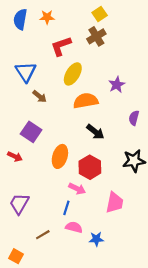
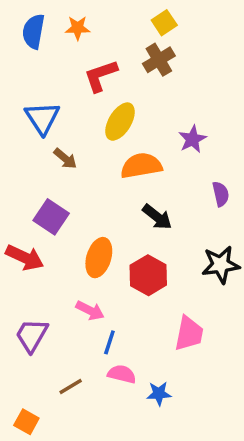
purple semicircle: (134, 118) -> (221, 194), turned 152
red arrow: (15, 156) -> (25, 258), size x1.5
pink arrow: (77, 189) -> (90, 311), moved

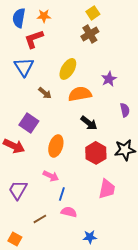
red L-shape: (101, 76) -> (34, 39), moved
brown arrow: (65, 159) -> (45, 93), moved
red hexagon: (148, 275) -> (96, 153), moved
blue star: (159, 394) -> (90, 237), moved

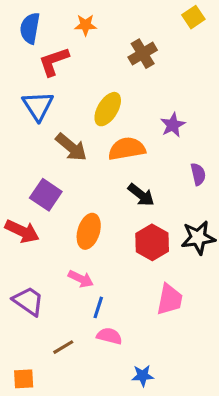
yellow square: (93, 13) -> (193, 17), moved
orange star: (44, 16) -> (86, 25), moved
brown arrow: (45, 93) -> (71, 147), size x1.5
purple trapezoid: (18, 190) -> (28, 301), turned 95
orange square: (15, 239) -> (24, 379), turned -32

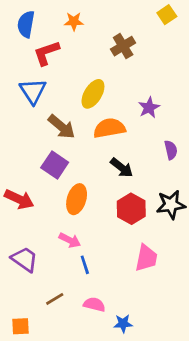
purple square: (46, 195) -> (55, 165), moved
blue line: (98, 307) -> (85, 265), turned -36
pink semicircle: (109, 336) -> (94, 304), moved

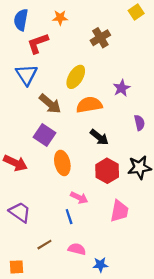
orange ellipse: (77, 199) -> (62, 163), turned -30
pink arrow: (70, 240) -> (79, 198), moved

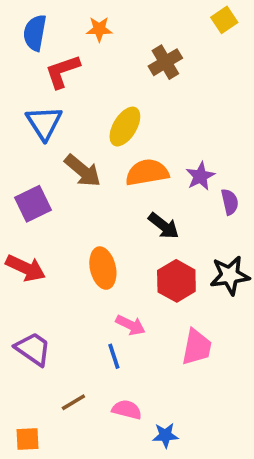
purple star: (122, 88) -> (200, 176), moved
purple square: (44, 135) -> (33, 204), moved, turned 30

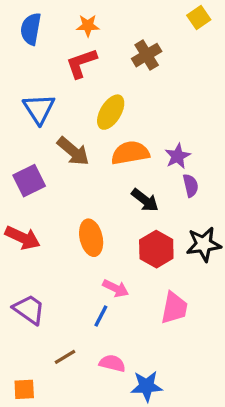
red L-shape: (62, 71) -> (81, 63), moved
purple semicircle: (230, 202) -> (191, 186), moved
blue line: (114, 356) -> (101, 316), turned 45
blue star: (165, 435) -> (147, 386), size x1.4

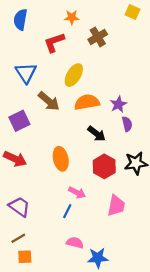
yellow square: (199, 17) -> (133, 12), turned -32
orange star: (88, 26) -> (72, 17), moved
brown line: (65, 357) -> (18, 238), moved
orange square: (24, 389) -> (25, 257), moved

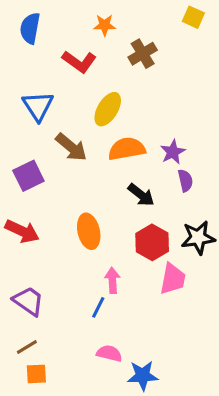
red L-shape: (54, 42) -> (79, 62), turned -125
pink arrow: (77, 193) -> (112, 280), turned -119
pink trapezoid: (116, 206) -> (173, 279), moved

